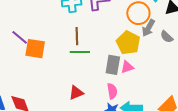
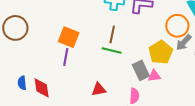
purple line: (20, 37) -> (66, 57), moved, turned 48
gray rectangle: (113, 65) -> (141, 70), turned -48

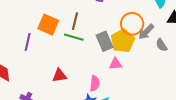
orange circle: (177, 26) -> (132, 24), moved
orange square: (69, 37) -> (48, 25), moved
gray rectangle: (141, 70) -> (104, 41), moved

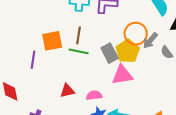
orange square: (48, 25) -> (52, 41), turned -30
pink triangle: (116, 64) -> (122, 75), size x1.6
pink semicircle: (95, 83) -> (94, 95), moved, turned -98

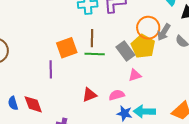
pink triangle: (122, 75) -> (135, 75), moved, size x0.6

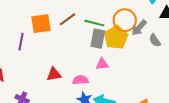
brown line: (92, 38) -> (68, 19), turned 42
gray rectangle: (125, 51) -> (98, 39), turned 36
green line: (95, 54) -> (94, 23), moved

